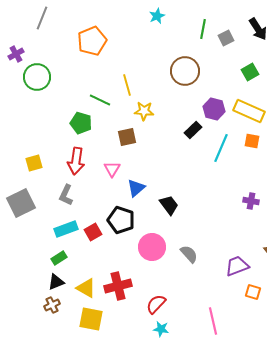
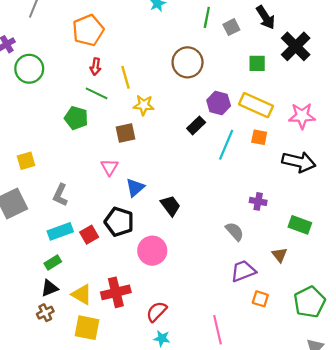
green square: (250, 72) -> (257, 63), turned 30
red arrow: (76, 161) -> (96, 67), moved, size x0.6
gray semicircle: (189, 254) -> (235, 231), moved

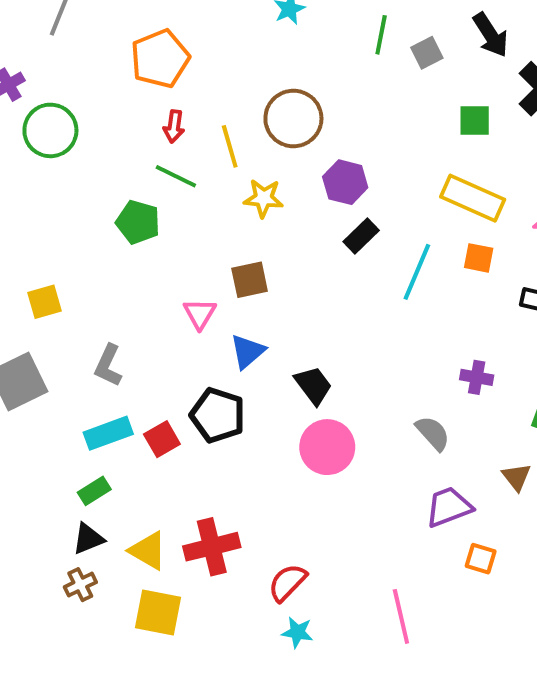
brown circle: (188, 62) -> (293, 118), moved
purple hexagon: (219, 103) -> (345, 182), moved
brown square: (125, 133) -> (250, 280), moved
pink circle: (152, 251) -> (327, 447), moved

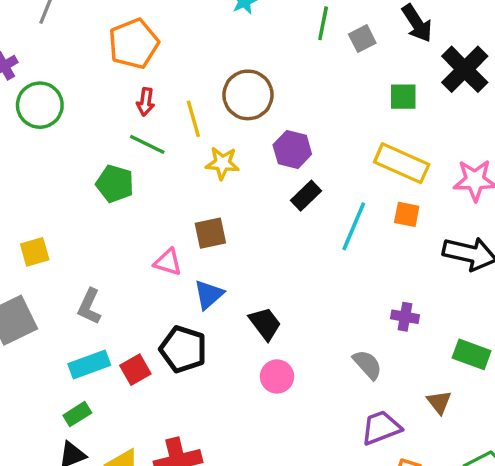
pink triangle: (200, 314) -> (168, 262), turned -44
pink circle: (327, 447) -> (277, 376), size x0.7

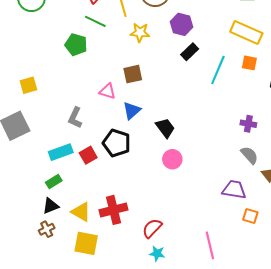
gray L-shape: (89, 307) -> (75, 118), moved
gray semicircle: (367, 365) -> (249, 155), moved
purple trapezoid: (381, 428) -> (234, 190), turned 30

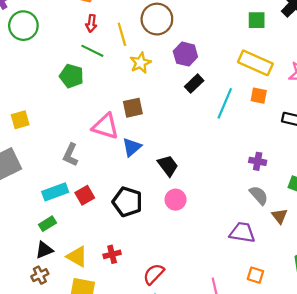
yellow star: (140, 33) -> (141, 63), turned -30
pink triangle: (107, 91) -> (105, 126), size x1.5
black pentagon: (117, 143) -> (127, 202), moved
red cross: (114, 210) -> (112, 254), size x0.6
orange square: (250, 216) -> (255, 275), moved

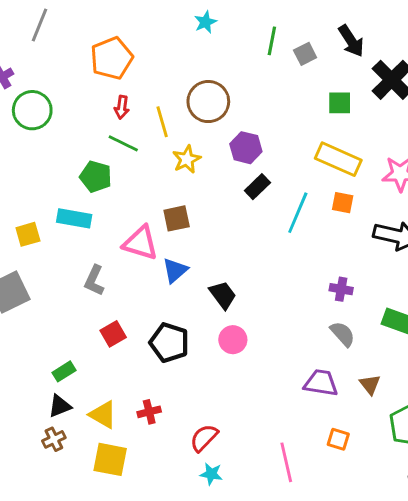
cyan rectangle: (55, 192) -> (74, 218), moved, turned 30
brown triangle: (279, 216) -> (370, 384), moved

